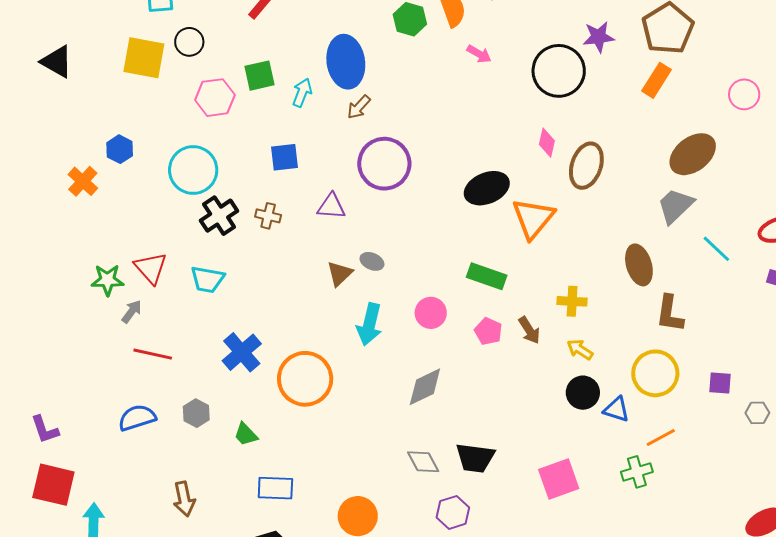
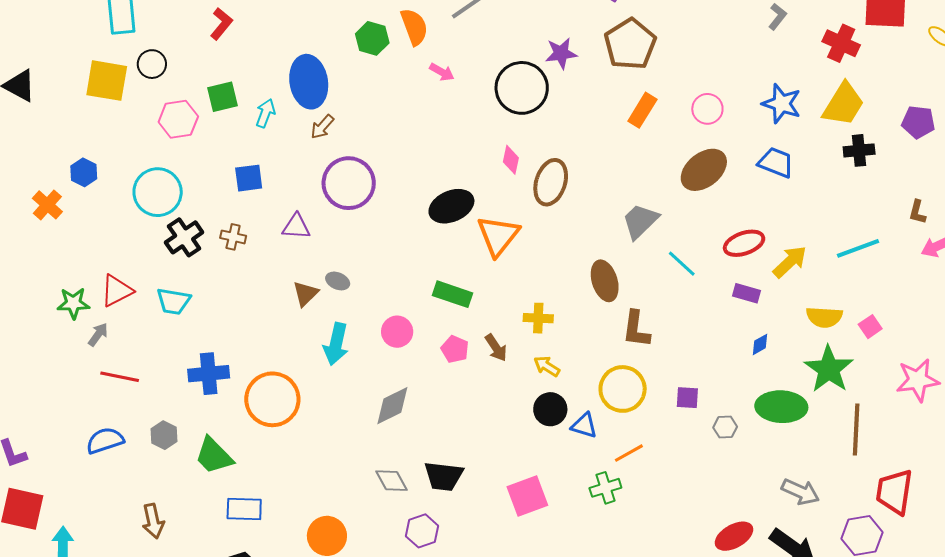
orange rectangle: (656, 80) -> (642, 110), moved
brown ellipse: (693, 154) -> (704, 170), moved
red triangle: (151, 268) -> (117, 291), turned 45
blue cross: (242, 352) -> (209, 374), turned 36
green trapezoid: (246, 434) -> (214, 456), size x1.6

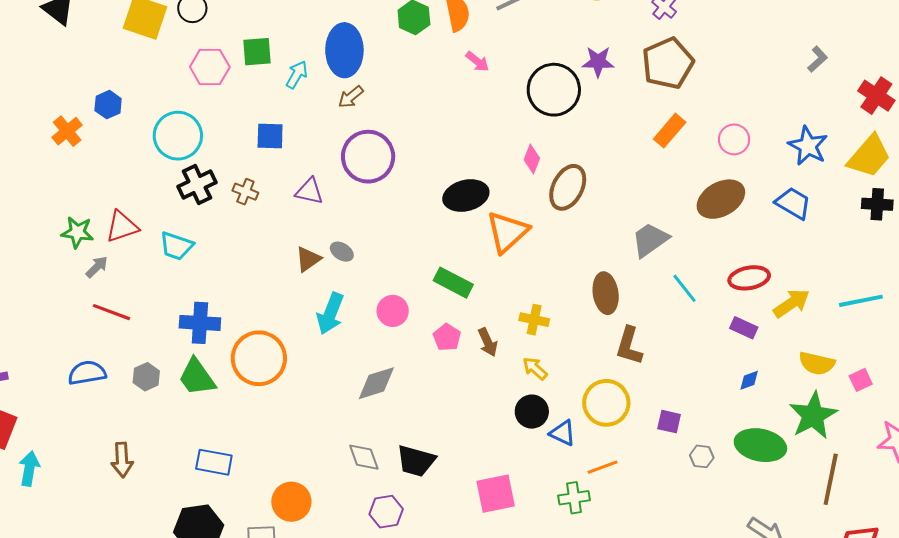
green trapezoid: (214, 456) -> (197, 377), moved

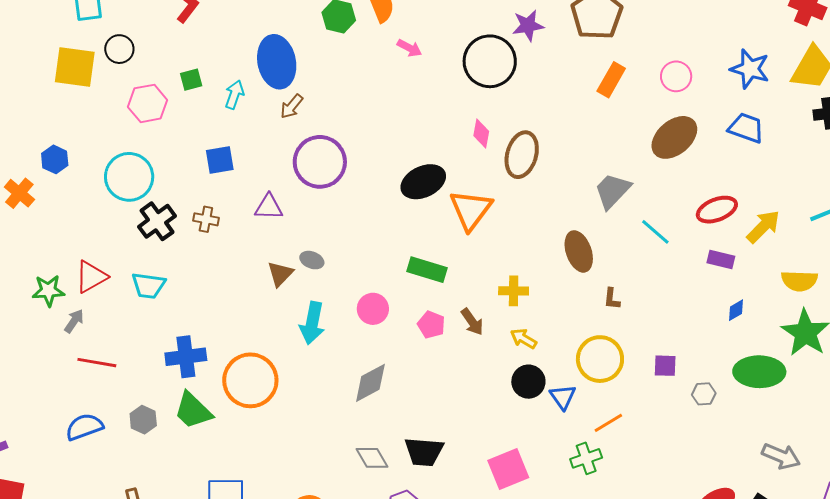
green square: (257, 52) -> (191, 80), size x0.7
brown L-shape: (629, 346) -> (612, 299), size x0.6
blue triangle: (563, 433) -> (563, 397), turned 40

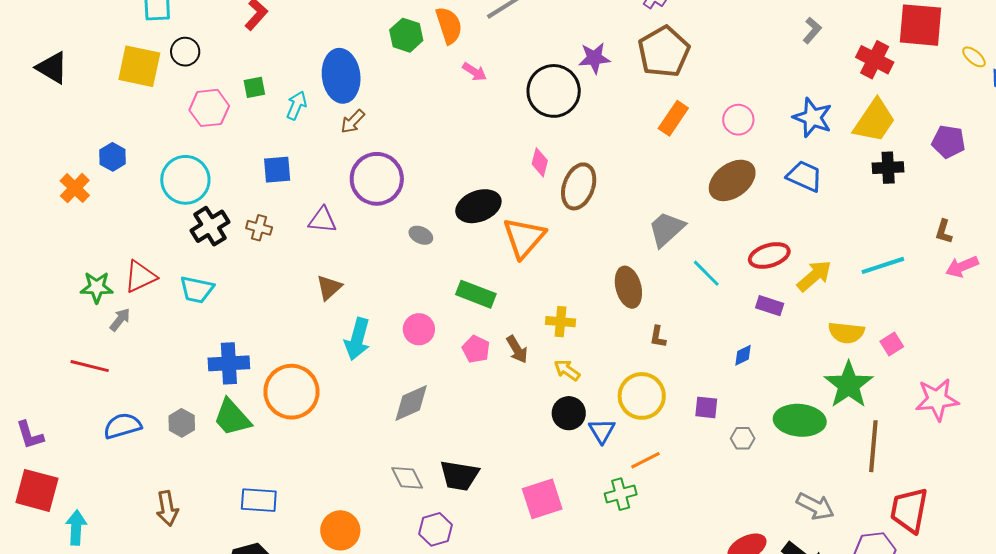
gray ellipse: (312, 260) -> (421, 235), moved
blue diamond: (736, 310) -> (743, 355), moved
red line: (97, 363) -> (90, 366), moved

